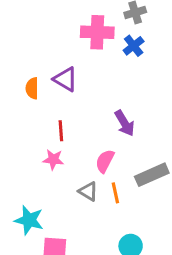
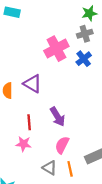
pink cross: (97, 32) -> (56, 49), turned -30
purple arrow: (125, 123) -> (58, 117), moved

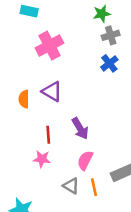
green star: (89, 13) -> (102, 14), moved
pink cross: (56, 49) -> (49, 46), moved

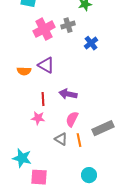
gray cross: (111, 35) -> (68, 25), moved
orange semicircle: (24, 99) -> (24, 71), turned -88
purple arrow: (80, 128) -> (68, 94), turned 132

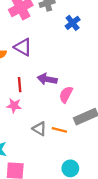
pink semicircle: (72, 119) -> (66, 95), moved
orange line: (79, 140) -> (59, 130), turned -64

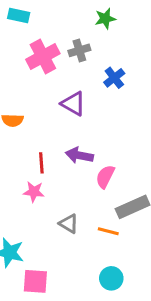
purple triangle: (23, 47) -> (73, 104), moved
orange line: (59, 130) -> (108, 231), moved

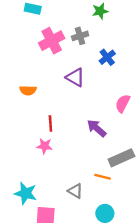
purple arrow: (79, 155) -> (97, 128), moved, turned 30
pink semicircle: (105, 177) -> (123, 103), moved
gray triangle: (69, 224) -> (75, 191), moved

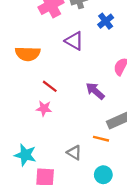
orange semicircle: (28, 90) -> (28, 54), size x1.5
red line: (50, 124) -> (50, 86), turned -49

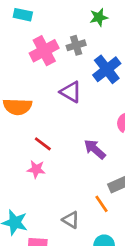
blue cross: (106, 21) -> (107, 69), size x1.5
orange line: (101, 139) -> (101, 204), turned 42

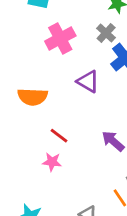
gray cross: (76, 45) -> (106, 33), moved, turned -30

